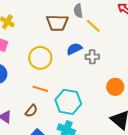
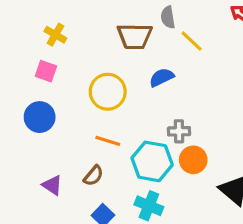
gray cross: (92, 57) -> (179, 131), moved
orange circle: (115, 87) -> (193, 160), moved

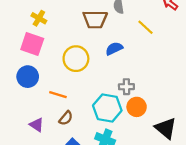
yellow line: (192, 41) -> (146, 27), moved
pink square: (46, 71) -> (32, 44), size x1.5
orange line: (108, 141) -> (58, 95), moved

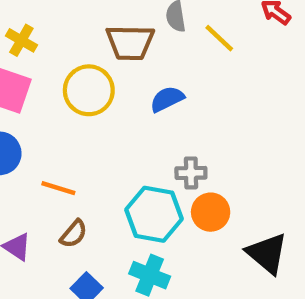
yellow line: (146, 27) -> (219, 38), moved
yellow circle: (76, 59) -> (89, 90), moved

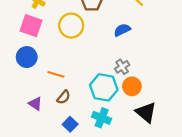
blue semicircle: (167, 99) -> (122, 30), moved
gray cross: (191, 173) -> (122, 67), turned -32
black triangle: (267, 253) -> (146, 112), moved

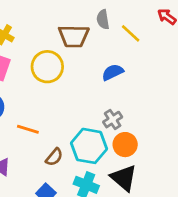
brown semicircle: (64, 97) -> (54, 157), moved
black triangle: (146, 112) -> (124, 178), moved

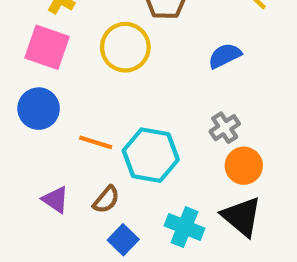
cyan hexagon: (89, 146) -> (151, 155), moved
brown semicircle: (54, 157) -> (106, 200), moved

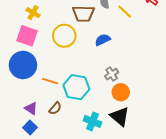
blue semicircle: (225, 56) -> (103, 40), moved
blue circle: (39, 109) -> (23, 65), size x1.4
blue square: (123, 240) -> (30, 127), moved

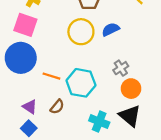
yellow circle: (64, 36) -> (81, 32), moved

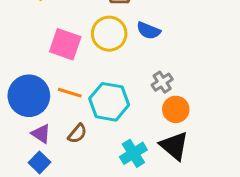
pink square: (25, 25) -> (65, 44), moved
blue semicircle: (111, 29) -> (149, 31), turned -132
blue circle: (21, 58) -> (29, 96), moved
cyan cross: (99, 122) -> (133, 153), turned 36

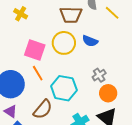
orange line: (70, 93) -> (38, 73), moved, turned 42
purple triangle: (41, 134) -> (11, 111), moved
brown semicircle: (77, 134) -> (43, 109), size x1.5

